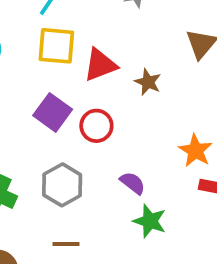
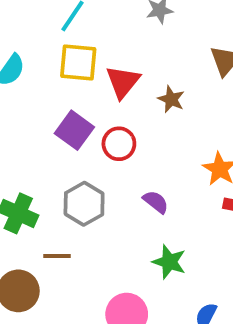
red triangle: (100, 65) -> (123, 82), turned -30
green star: (150, 221) -> (169, 262), moved
brown line: (66, 244) -> (57, 256), moved

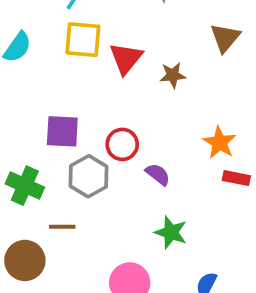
brown star: (171, 99) -> (173, 75), turned -30
purple square: (74, 130) -> (62, 131), moved, turned -33
red circle: (119, 144) -> (122, 144), moved

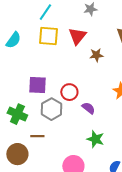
red triangle: (126, 58) -> (77, 36), moved

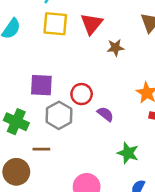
green star: (95, 139) -> (128, 153), moved

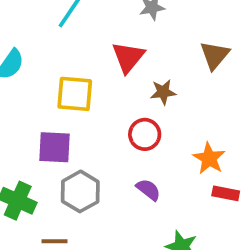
yellow square: (55, 24) -> (75, 94), moved
red circle: (82, 94) -> (145, 134), moved

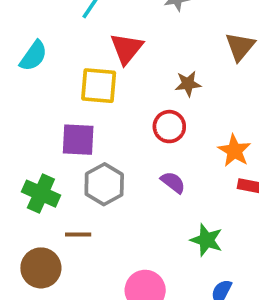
red triangle: (128, 57) -> (127, 48), moved

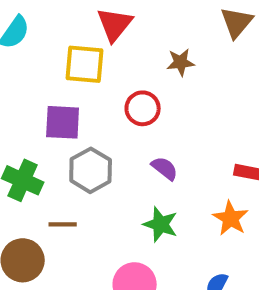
red circle: (169, 127) -> (143, 108), moved
orange star: (234, 151) -> (231, 218), moved
green star: (207, 240) -> (161, 224), moved

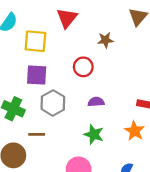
yellow square: (85, 64) -> (35, 41), moved
purple semicircle: (165, 168) -> (96, 102), turned -42

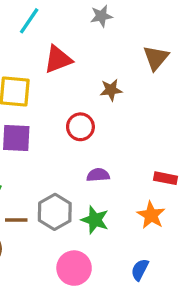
red triangle: (67, 18) -> (58, 59), turned 30
gray hexagon: (53, 103) -> (55, 212), moved

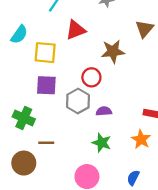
brown star: (111, 90) -> (113, 51), size x1.5
gray hexagon: (55, 212) -> (78, 101), moved

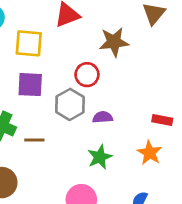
brown line: (46, 143) -> (34, 140), moved
green star: (102, 143) -> (100, 157), turned 30

